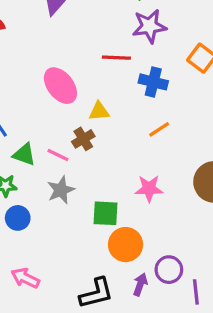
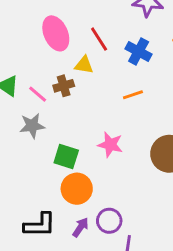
red line: (116, 58) -> (99, 39), moved, turned 40

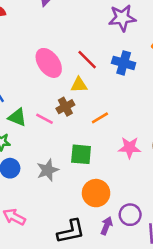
orange line: (133, 95) -> (100, 118), moved
gray star: (32, 126) -> (48, 170), moved
pink star: (110, 145) -> (130, 148), moved
green square: (66, 157) -> (81, 154), moved

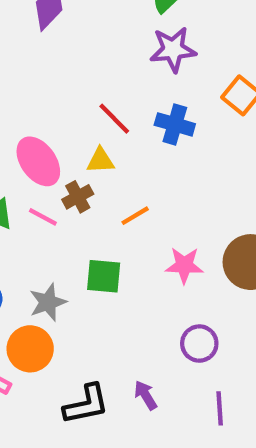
pink ellipse: (49, 63) -> (38, 161), moved
orange circle: (96, 193) -> (30, 349), moved
purple circle: (130, 215) -> (199, 344), moved
purple arrow: (107, 226) -> (146, 395), turned -54

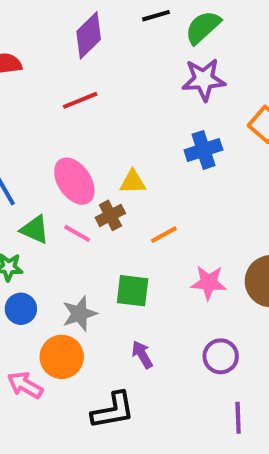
red line: (114, 119) -> (80, 100), moved, turned -69
blue cross: (175, 124) -> (203, 150), turned -36
purple arrow: (146, 395) -> (142, 355), moved

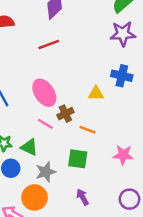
blue cross: (203, 150) -> (122, 76), turned 30
yellow triangle: (133, 182) -> (96, 93), moved
green triangle: (35, 230) -> (29, 147), moved
orange line: (164, 235) -> (88, 130), moved, turned 49

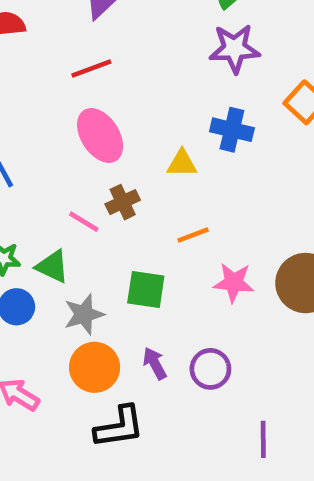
pink ellipse: (44, 93) -> (100, 135), moved
orange line: (88, 130) -> (193, 235), moved, turned -42
orange circle: (35, 197) -> (95, 367), moved
purple circle: (129, 199) -> (210, 369), moved

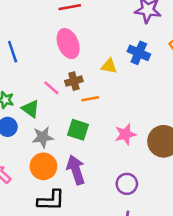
orange line: (193, 235) -> (90, 99), moved
pink star: (234, 283) -> (125, 134), turned -30
purple arrow: (155, 363) -> (76, 170), size x1.6
purple circle: (210, 369) -> (127, 184), moved

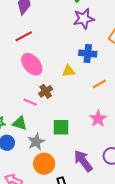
orange line: (90, 99) -> (99, 84), moved
purple arrow: (76, 170) -> (83, 161), moved

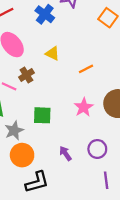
blue cross: (88, 54) -> (45, 14), moved, turned 30
yellow triangle: (68, 71) -> (53, 53), turned 32
purple arrow: (83, 161) -> (65, 153), size x0.6

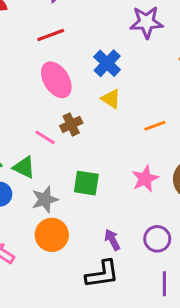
blue cross: (45, 14) -> (107, 63), moved
black L-shape: (37, 182) -> (102, 274), moved

